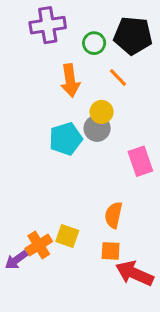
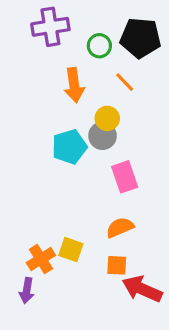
pink rectangle: (140, 161) -> (125, 177), moved
orange semicircle: (114, 215) -> (120, 227), turned 55
purple arrow: (16, 260) -> (27, 291), moved, turned -45

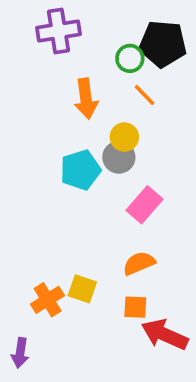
green circle: (99, 46) -> (130, 58), moved
pink rectangle: (125, 177) -> (144, 205), turned 60
purple arrow: (27, 291) -> (20, 353), moved

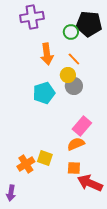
orange line: (144, 95) -> (74, 59), moved
gray circle: (119, 157) -> (74, 86), moved
pink rectangle: (144, 205) -> (82, 126), moved

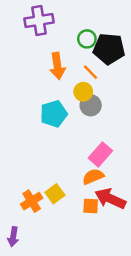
black pentagon: (89, 24) -> (109, 49), moved
yellow square: (45, 158) -> (55, 194), turned 35
red arrow: (90, 183) -> (110, 199), moved

